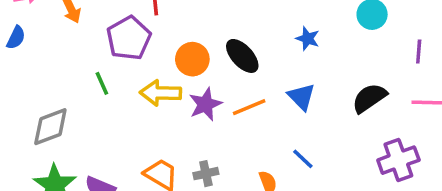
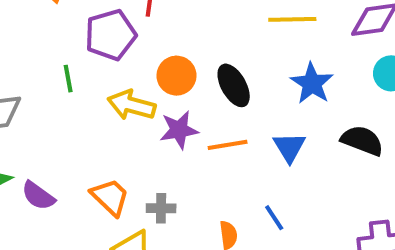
blue star: (308, 39) -> (312, 83), size x1.5
black semicircle: (369, 98) -> (362, 141), moved, turned 42

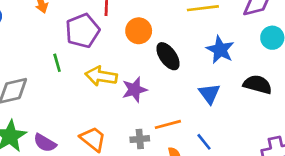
orange circle: (177, 76) -> (139, 31), moved
orange line: (228, 145) -> (168, 124), moved
gray cross: (161, 208) -> (140, 139), moved

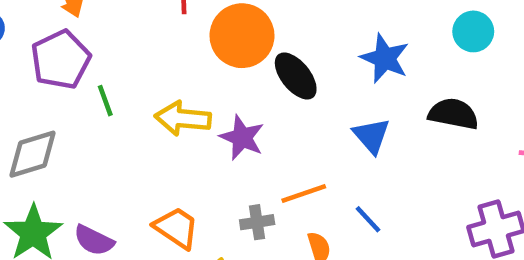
purple pentagon: (82, 31) -> (61, 60), moved
orange circle: (139, 31) -> (242, 36), size x1.4
purple star: (135, 90) -> (242, 138), turned -30

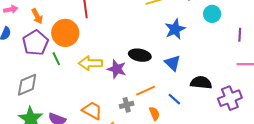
orange circle: (242, 36) -> (65, 33), moved
blue star: (385, 58) -> (175, 29), turned 30
black ellipse: (296, 76) -> (140, 55), moved, turned -35
black semicircle: (453, 114) -> (201, 83), moved

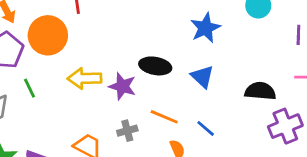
green line: (56, 59) -> (29, 88), moved
black semicircle: (201, 83) -> (260, 91), moved
orange line: (146, 91) -> (164, 117), turned 48
gray cross: (127, 105) -> (127, 131), moved

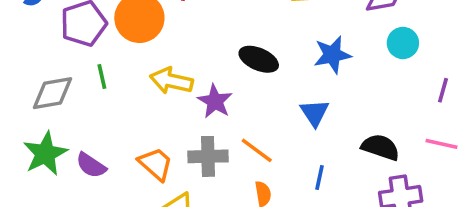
black ellipse: (155, 66) -> (259, 59), moved
blue line: (206, 128) -> (319, 178), moved, turned 48
gray cross: (127, 131) -> (208, 156), size x1.5

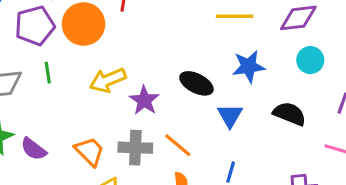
black ellipse: (259, 59) -> (196, 83), moved
yellow arrow: (171, 81) -> (108, 80), turned -39
black semicircle: (380, 147) -> (290, 114), moved

